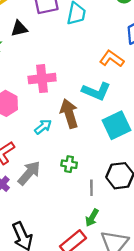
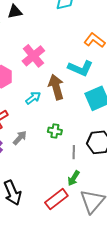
pink cross: (42, 79) -> (33, 56), turned -35
gray arrow: (29, 173) -> (20, 138), size x0.7

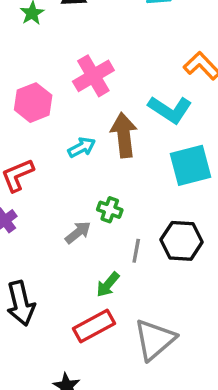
gray arrow: (20, 138) -> (78, 232), moved
green arrow: (74, 178) -> (108, 285), moved

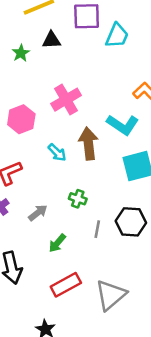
cyan arrow: (82, 147) -> (57, 152), turned 72
gray arrow: (78, 232) -> (38, 213), moved
green arrow: (108, 285) -> (57, 243), moved

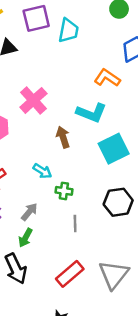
brown arrow: (88, 144) -> (63, 137), size x0.7
cyan arrow: (57, 152) -> (42, 171), moved
gray line: (97, 229) -> (75, 223), moved
green arrow: (57, 243) -> (25, 238), moved

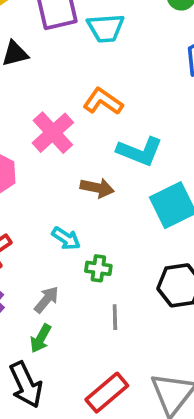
cyan trapezoid: (69, 31) -> (106, 28), turned 75
orange L-shape: (107, 78) -> (103, 101), moved
brown arrow: (63, 137) -> (97, 188), turned 120

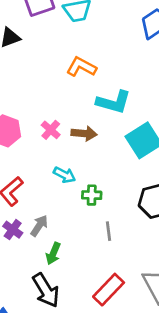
pink cross: (53, 133) -> (51, 130), moved, size x0.6
gray arrow: (46, 300) -> (39, 226), moved

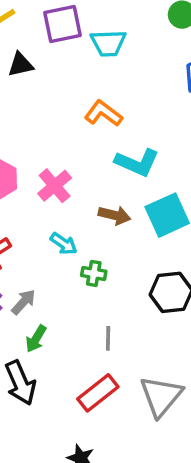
pink cross: (51, 130) -> (55, 186), size x1.4
brown arrow: (84, 134) -> (114, 215), moved
gray line: (108, 231) -> (108, 338), moved

